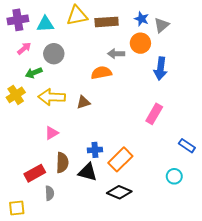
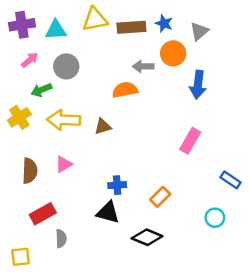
blue star: (141, 19) -> (164, 23), moved
orange rectangle: (120, 159) -> (160, 197), moved, size x0.7
brown semicircle: (62, 163) -> (30, 171), moved

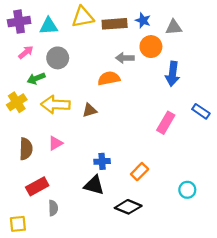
gray triangle: (199, 31) -> (174, 27), turned 36
blue rectangle: (231, 180) -> (201, 111), moved

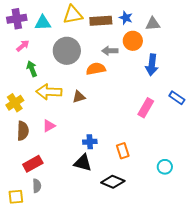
gray circle: (58, 58) -> (67, 51), moved, size x1.4
green arrow: (36, 78) -> (32, 69), turned 91
yellow cross: (17, 102) -> (15, 103), moved
orange rectangle: (140, 172) -> (123, 151), turned -63
gray semicircle: (53, 208) -> (37, 186), moved

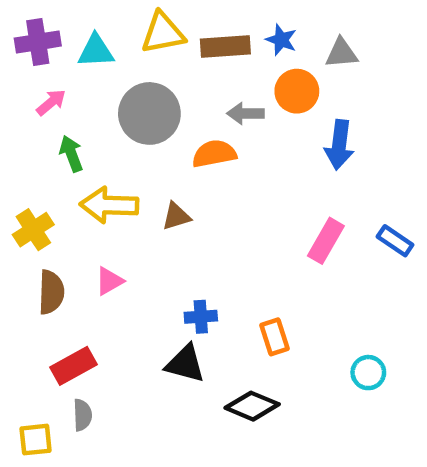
blue rectangle: (177, 98) -> (395, 241), moved

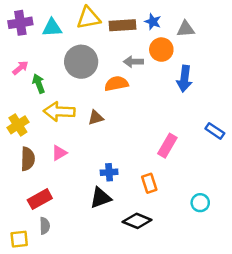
pink arrow: (51, 102) -> (20, 68), moved
pink rectangle: (326, 241) -> (167, 146), moved
black triangle: (185, 364) -> (101, 198), turned -35

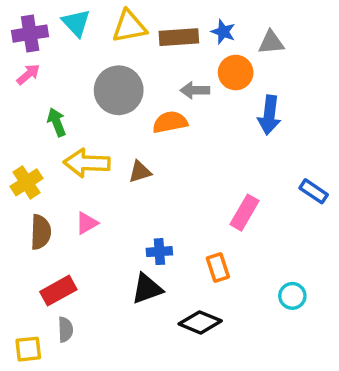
cyan triangle: (52, 28) -> (76, 23), moved, turned 50
pink arrow: (20, 68) -> (28, 74), moved

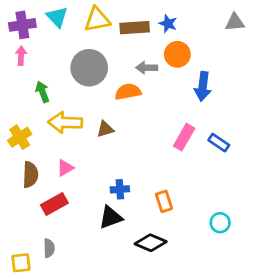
gray triangle: (271, 42) -> (235, 22), moved
pink arrow: (28, 74) -> (21, 56), turned -48
blue rectangle: (314, 191) -> (219, 143), moved
pink rectangle: (244, 213) -> (184, 137), moved
red rectangle: (58, 291) -> (54, 204), moved

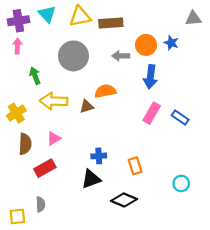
blue star: (168, 24) -> (171, 43), moved
blue arrow: (203, 86) -> (150, 77), moved
orange semicircle: (128, 92) -> (105, 91), moved

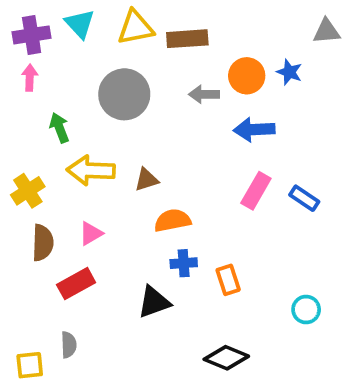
blue arrow: (150, 77) -> (254, 130), turned 80
orange semicircle: (105, 91) -> (173, 220), moved
blue cross: (99, 156) -> (184, 263), moved
black diamond: (124, 200) -> (226, 358), moved

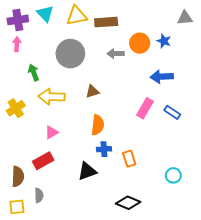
blue arrow: (254, 130) -> (162, 77), moved
brown triangle: (147, 180) -> (92, 91), moved
orange semicircle: (173, 220) -> (98, 125), turned 108
brown semicircle: (43, 243) -> (18, 176), moved

